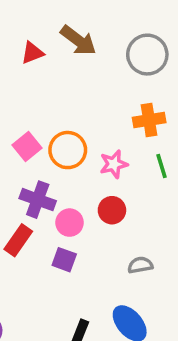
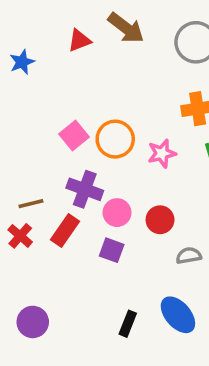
red circle: (112, 210) -> (160, 220), moved

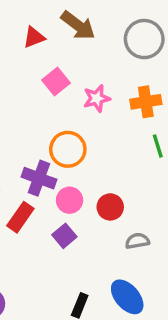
pink square: (74, 136) -> (56, 81), moved
orange circle: (115, 139) -> (68, 149), moved
pink star: (162, 153) -> (97, 98), moved
purple square: (112, 250) -> (64, 236), turned 30

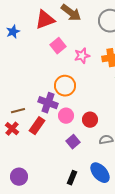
red triangle: (34, 37) -> (45, 20), size x1.5
purple square: (64, 236) -> (73, 142), moved

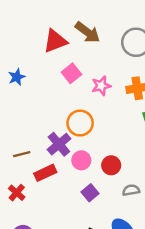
blue star: (13, 32) -> (17, 77), moved
purple cross: (48, 103) -> (59, 144), turned 30
red rectangle: (37, 126) -> (45, 173), turned 30
red cross: (12, 129) -> (17, 193), moved

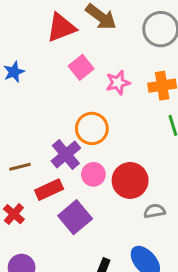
red circle: (111, 165) -> (130, 180), size x1.5
purple square: (90, 193) -> (75, 217), moved, size x1.5

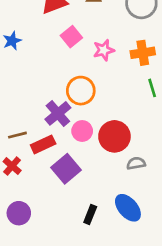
brown line: (20, 167) -> (17, 135), moved

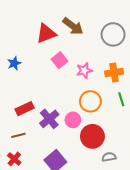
orange circle: (81, 91) -> (90, 101), moved
pink circle: (82, 131) -> (73, 120), moved
red rectangle: (43, 144) -> (25, 109), moved

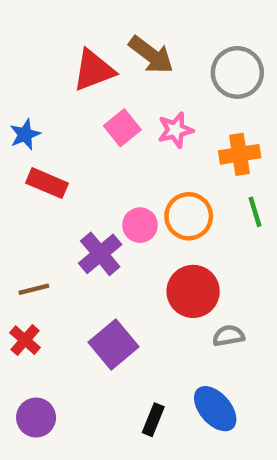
pink star: (84, 70) -> (175, 130), moved
red rectangle: (25, 109) -> (47, 183), moved, turned 48
pink circle: (73, 120) -> (140, 225), moved

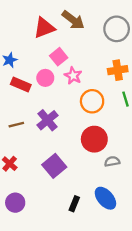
pink star: (175, 130) -> (73, 76), moved, turned -30
pink circle: (140, 225) -> (45, 78), moved
brown line: (34, 289) -> (16, 125), moved

